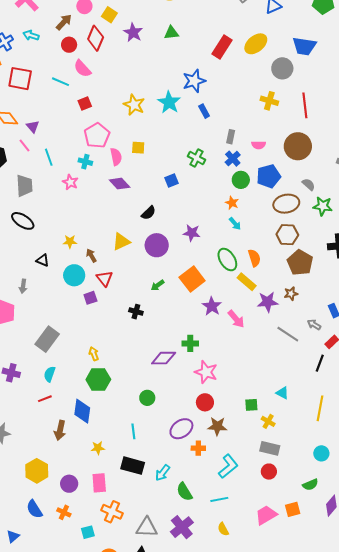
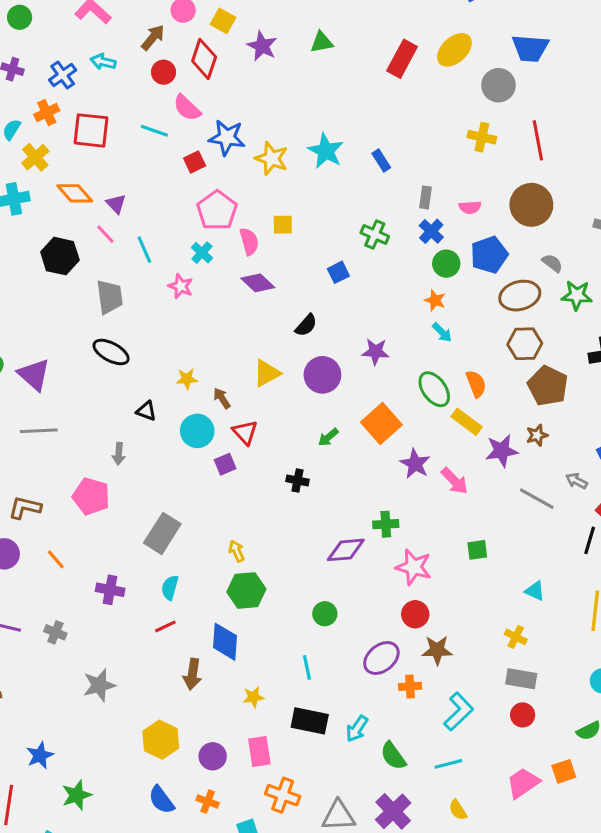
blue star: (194, 81) -> (227, 138), moved, turned 30
cyan cross: (85, 162) -> (202, 253), turned 32
green square: (251, 405) -> (477, 550), moved

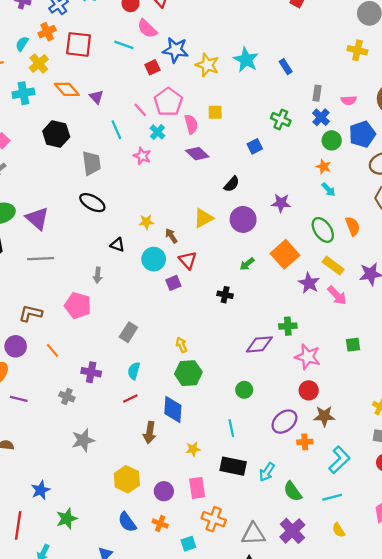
pink line: (105, 234) -> (140, 110), moved
yellow rectangle: (467, 422) -> (333, 266), moved
gray rectangle: (162, 533) -> (128, 332), size x0.7
gray cross: (55, 632) -> (67, 397), moved

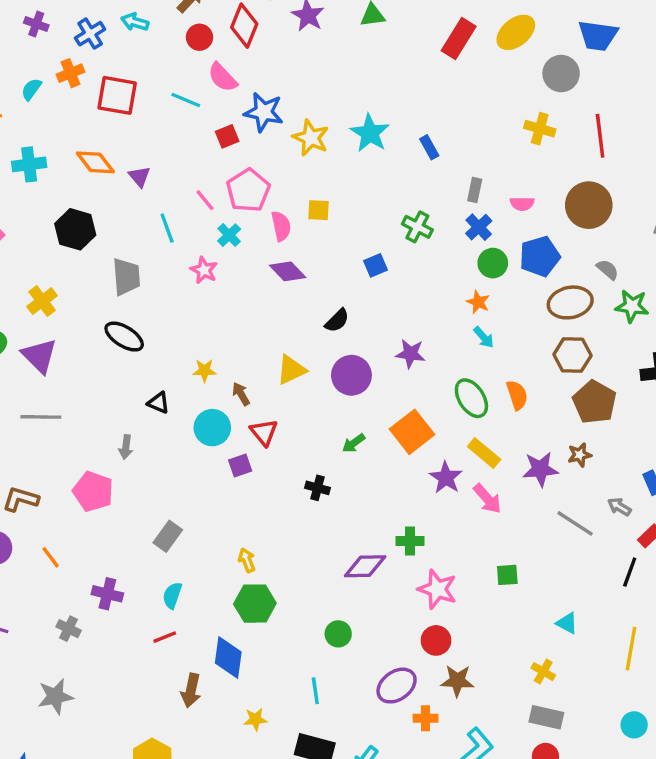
yellow cross: (39, 64) -> (42, 301), moved
gray star: (83, 440) -> (55, 696), moved

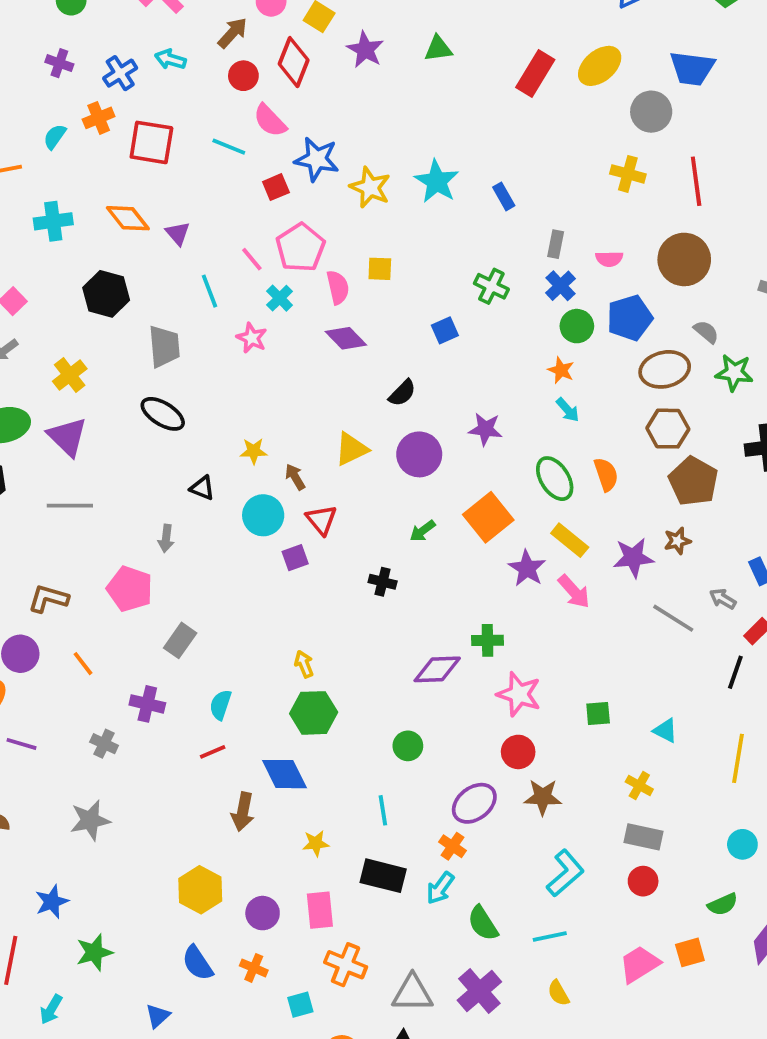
gray rectangle: (168, 536) -> (180, 640), moved
green square: (507, 575) -> (598, 714), moved
blue diamond: (228, 658) -> (284, 774), turned -33
orange cross: (426, 718) -> (453, 846), moved, turned 35

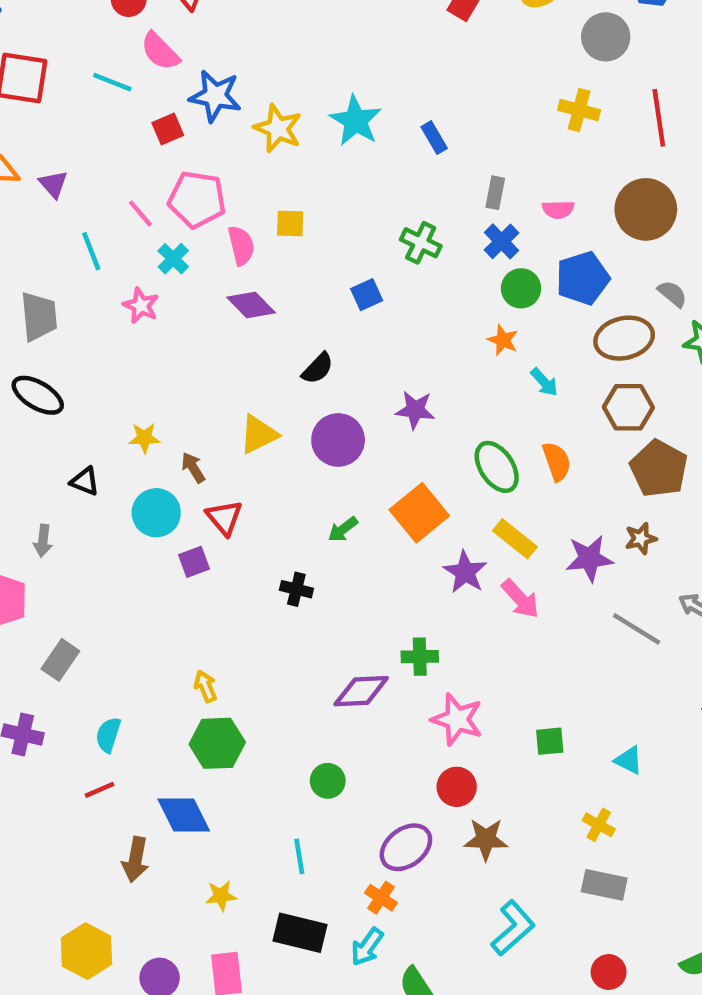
pink pentagon: (300, 248) -> (197, 199), turned -30
cyan arrow: (568, 410) -> (544, 382), moved
red circle: (643, 881) -> (609, 972), moved

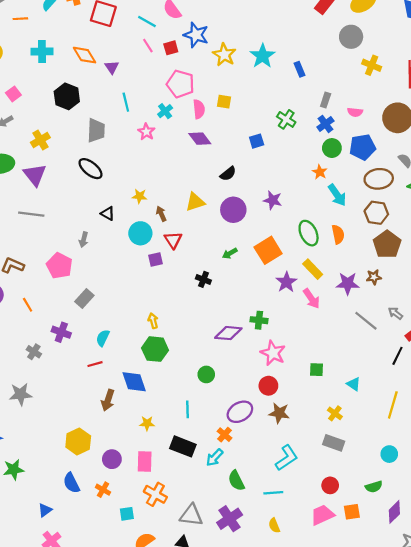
gray circle: (606, 37) -> (351, 37), moved
pink line: (140, 213) -> (148, 46), moved
cyan arrow: (544, 382) -> (337, 195), size x1.5

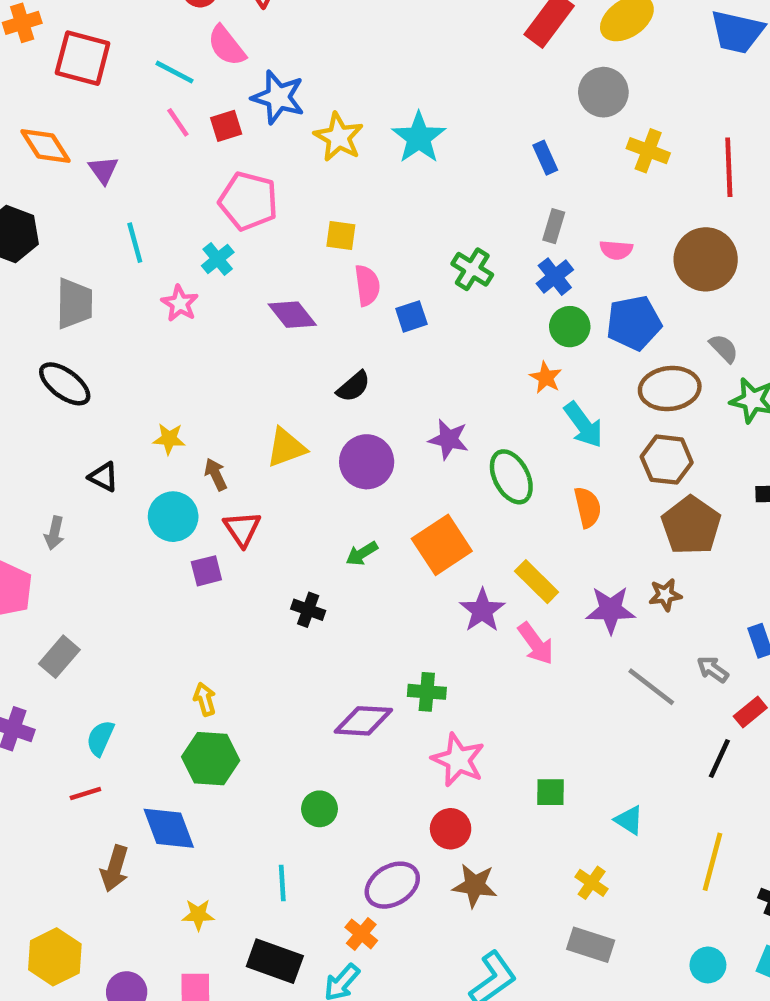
blue rectangle: (300, 69) -> (545, 158), moved
pink semicircle: (199, 109) -> (367, 285), moved
green ellipse: (309, 233) -> (511, 477), moved

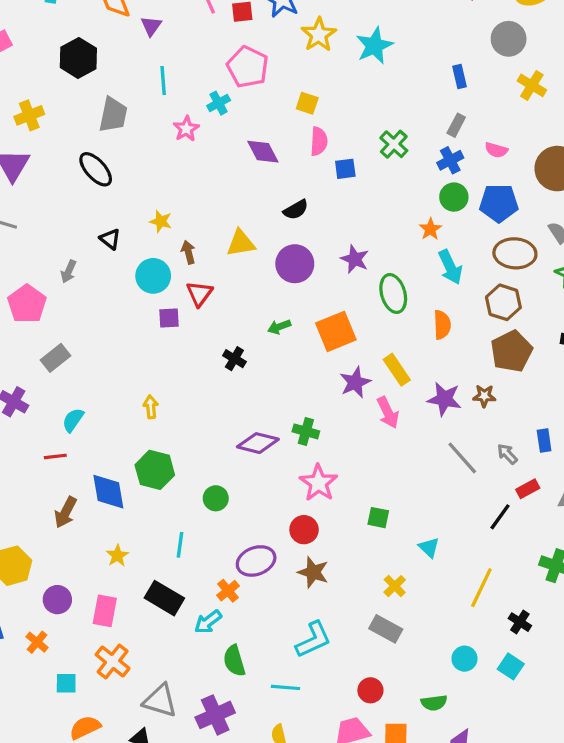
green hexagon: (211, 759) -> (155, 470), moved
yellow star: (198, 915) -> (117, 556), turned 30

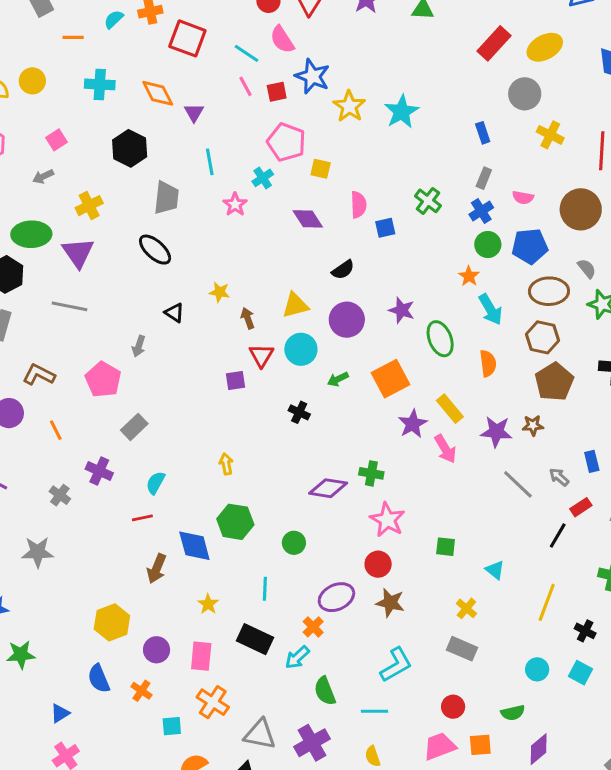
yellow square: (307, 103) -> (321, 169), moved
cyan circle: (153, 276) -> (301, 349), moved

